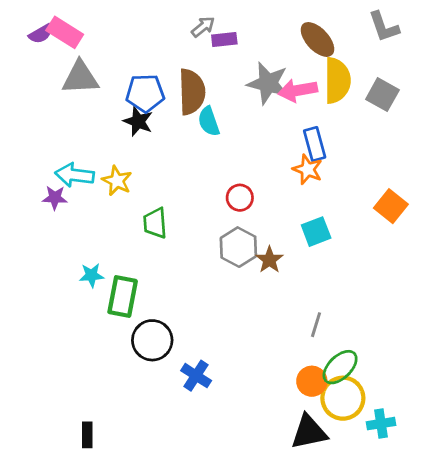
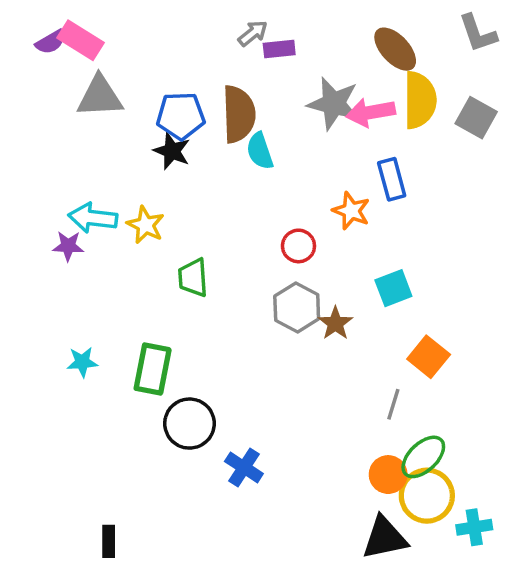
orange star: (308, 169) -> (351, 211), moved
orange square: (391, 206) -> (429, 357), moved
cyan star: (92, 275) -> (82, 362), moved

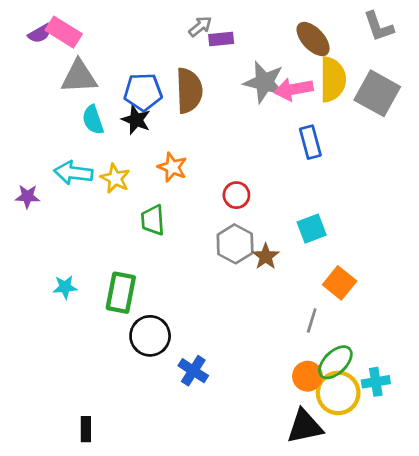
gray square: (476, 118) -> (377, 93), size x1.4
cyan semicircle: (260, 151) -> (93, 120), moved
orange star: (351, 211) -> (172, 167), moved
purple star: (68, 246) -> (27, 196), moved
cyan cross: (474, 527) -> (376, 382), moved

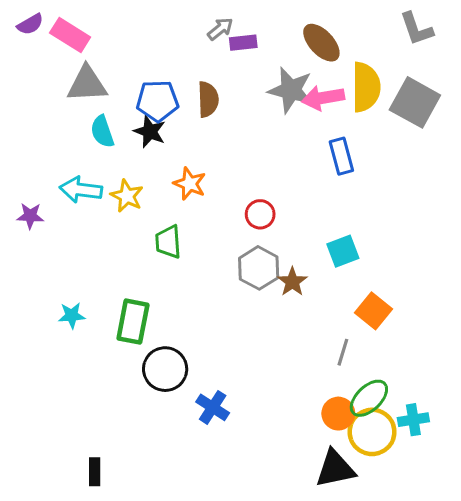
purple semicircle: (40, 33) -> (30, 24), moved
brown ellipse: (313, 39) -> (321, 43), moved
brown semicircle: (189, 91) -> (208, 99), size x0.7

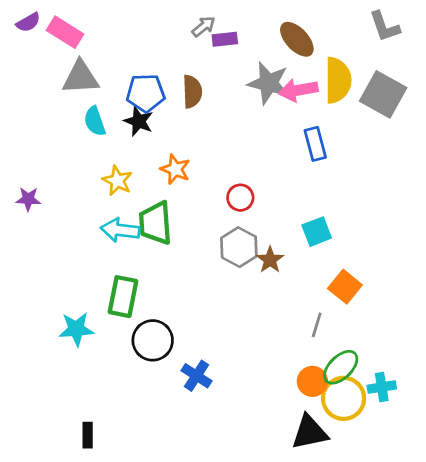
cyan arrow: (81, 190) -> (120, 230), moved
green trapezoid: (168, 242) -> (156, 223), size x1.4
cyan star: (72, 315) -> (76, 329), moved, size x1.4

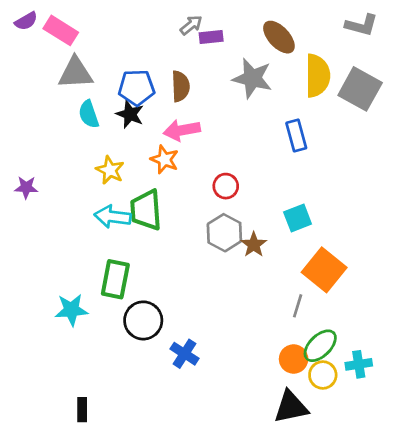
gray L-shape: (385, 27) -> (361, 25), turned -56
pink arrow: (298, 90) -> (182, 130), moved
orange square: (345, 287) -> (324, 270), size x1.4
yellow circle: (344, 398) -> (323, 375), size x0.7

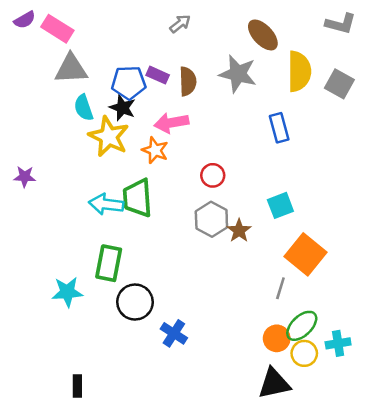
purple rectangle: (211, 37) -> (158, 75), moved, turned 30
brown semicircle: (180, 86) -> (188, 81), moved
gray square: (360, 89) -> (339, 84), size x0.7
yellow star: (110, 170) -> (109, 137), moved, size x1.5

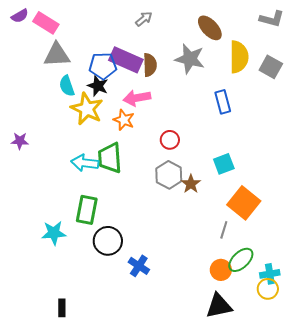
purple rectangle: (158, 75) -> (126, 60), size x1.8
yellow circle: (304, 353) -> (268, 289), moved

